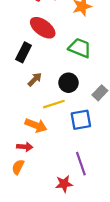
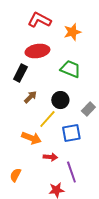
red ellipse: (43, 28) -> (37, 51), turned -45
yellow line: (54, 104) -> (47, 119), turned -30
red arrow: (25, 147) -> (50, 157), moved

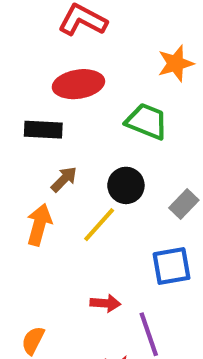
orange star: (72, 32) -> (176, 63), moved
black rectangle: (20, 73) -> (43, 130), turned 66
blue square: (71, 133) -> (171, 266), moved
orange arrow: (31, 138) -> (39, 225), moved, turned -96

